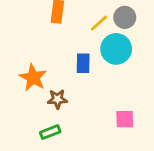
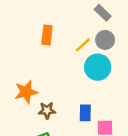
blue rectangle: (83, 63) -> (85, 113), moved
orange star: (33, 78) -> (26, 92), turned 30

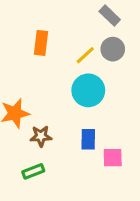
cyan circle: (98, 67) -> (88, 90), moved

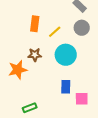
yellow line: (85, 55) -> (55, 32), moved
brown star: (41, 136) -> (35, 55), moved

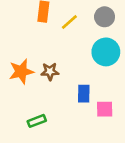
brown star: (35, 55) -> (50, 71), moved
cyan circle: (66, 55) -> (106, 52), moved

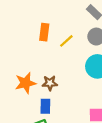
blue rectangle: (84, 94) -> (45, 106), moved

